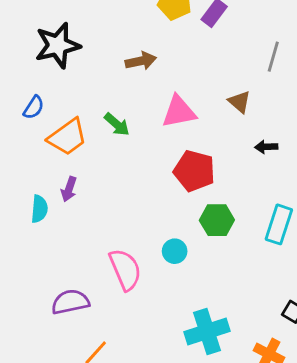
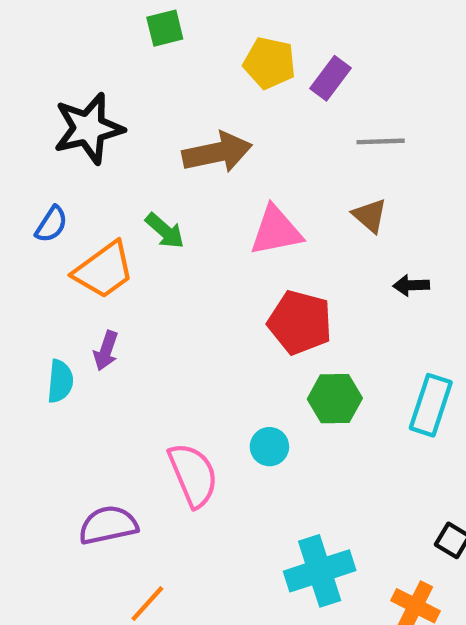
gray line: (273, 57) -> (381, 141), moved, turned 72
brown arrow: (141, 61) -> (217, 152), size x1.4
green arrow: (117, 124) -> (165, 231), moved

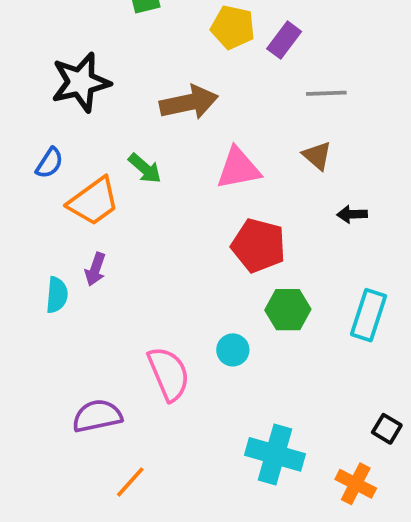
cyan cross: (320, 571) -> (275, 454), turned 34

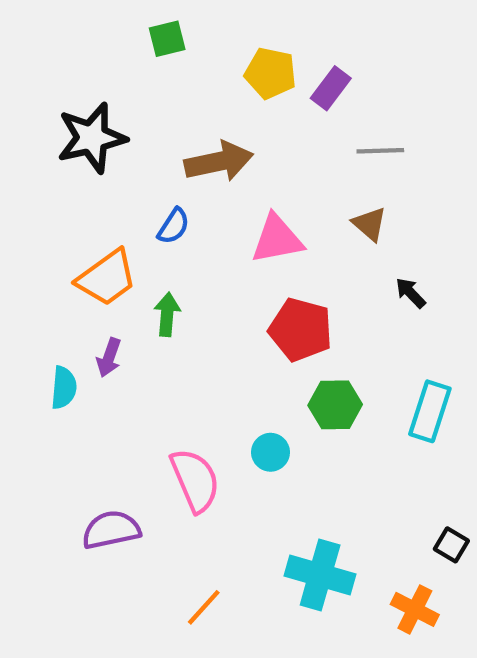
blue semicircle: (49, 163) -> (174, 226), moved
green arrow: (145, 168) -> (167, 314), moved, turned -126
black arrow: (352, 214) -> (410, 293), turned 48
orange line: (130, 482) -> (204, 607), moved

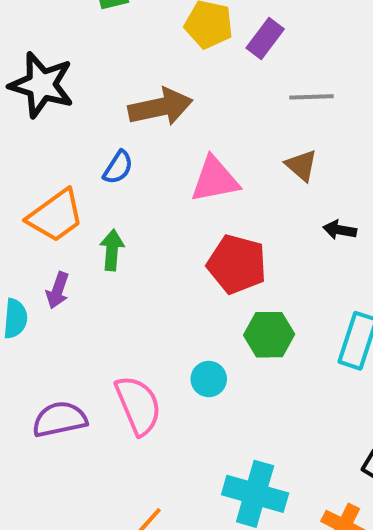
black star: (92, 138) -> (41, 85), turned 30
black arrow: (410, 293) -> (340, 230), turned -36
purple semicircle: (111, 530) -> (60, 419), moved

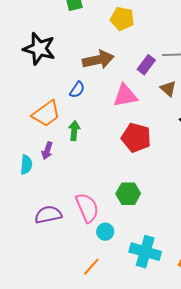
purple rectangle: (265, 38) -> (146, 65), moved
green hexagon: (269, 335) -> (128, 194), moved
cyan circle: (209, 379) -> (105, 232), moved

